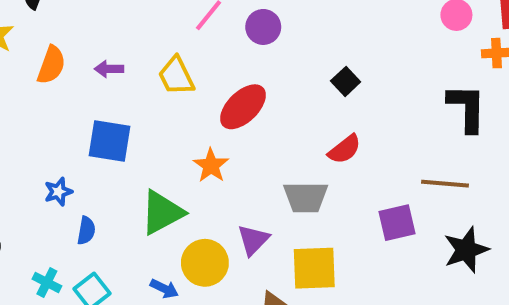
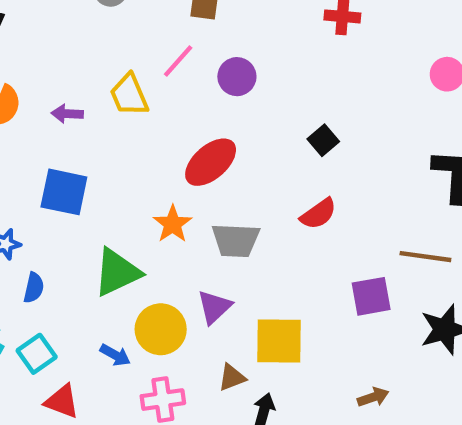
yellow trapezoid: (176, 76) -> (129, 95), moved
gray trapezoid: (306, 197) -> (236, 240), moved

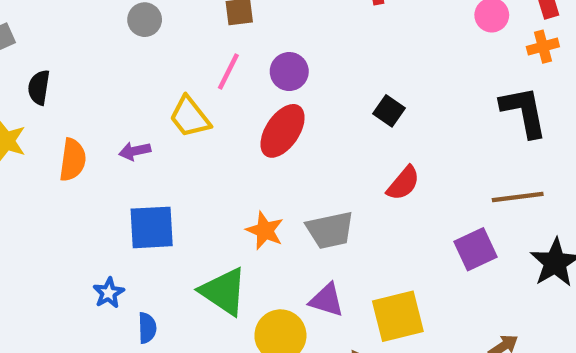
red ellipse: (211, 162) -> (283, 131), moved
green triangle: (117, 272) -> (224, 291), turned -46
purple triangle: (214, 307) -> (327, 300), turned -45

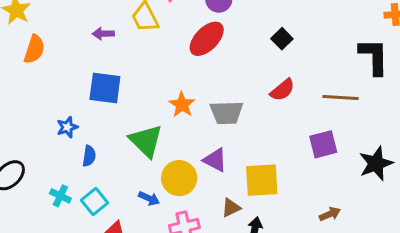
orange semicircle: (73, 160) -> (34, 49), moved
brown line: (518, 197) -> (340, 97), moved

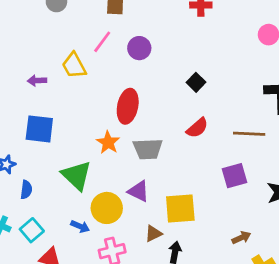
red ellipse: (207, 39) -> (128, 106), moved, turned -32

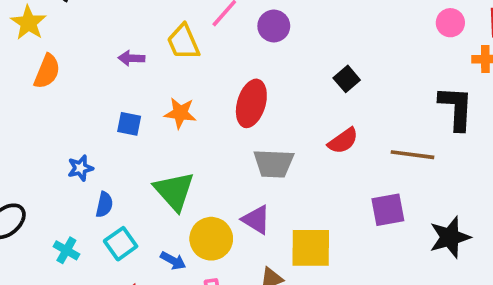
blue square: (39, 129) -> (129, 124), size x0.6
orange star: (108, 143) -> (180, 113), moved, turned -30
cyan square: (32, 230) -> (121, 244), moved

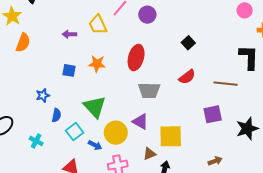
cyan square: (121, 244) -> (75, 132), moved

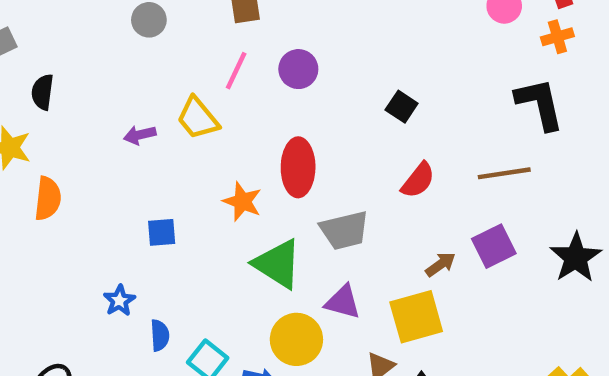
purple arrow: (69, 34) -> (140, 135), moved
orange star: (97, 64) -> (242, 202), moved, turned 30
green triangle: (95, 107) -> (277, 264), moved
brown arrow: (215, 161) -> (440, 264), moved

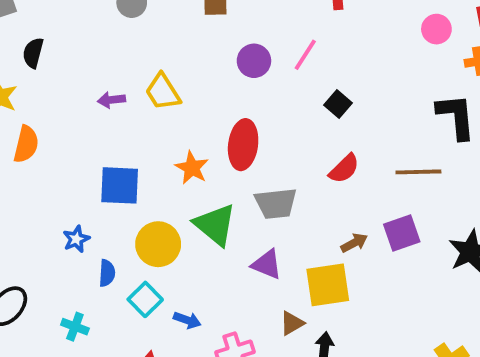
pink line: (236, 71) -> (305, 55), moved
blue square: (162, 232) -> (120, 185), size x1.6
yellow circle: (296, 339) -> (158, 244), moved

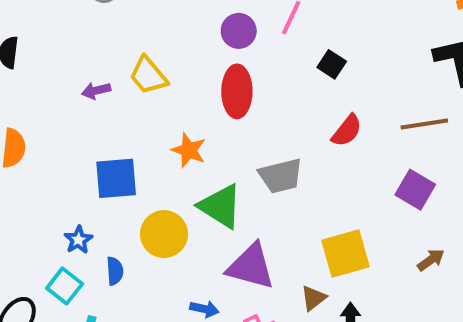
red ellipse: (243, 145) -> (237, 91), moved
purple square: (402, 233) -> (415, 190), turned -33
brown arrow: (354, 243) -> (431, 260), moved
purple triangle: (267, 264) -> (251, 266), moved, size x1.5
cyan square: (145, 299) -> (65, 286), moved

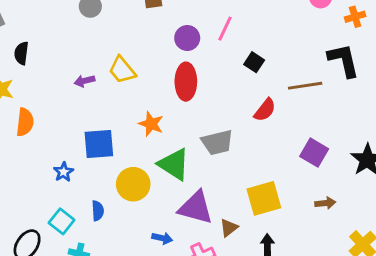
brown line: (424, 124) -> (305, 86), moved
blue star: (78, 240) -> (64, 172), moved
brown arrow: (431, 260) -> (325, 203), turned 30
brown triangle: (313, 298) -> (229, 228), moved

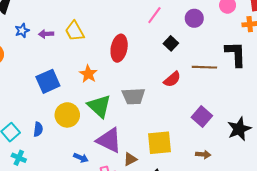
purple circle: (187, 38) -> (194, 18), moved
blue square: (99, 144) -> (48, 81), turned -30
blue star: (64, 172) -> (22, 31), moved

